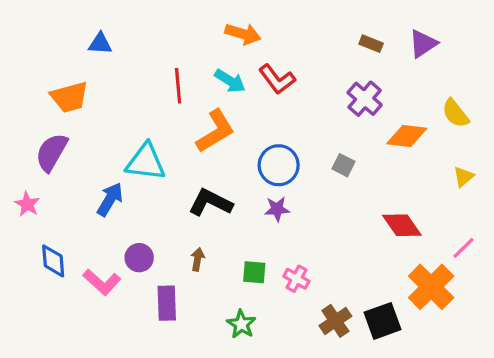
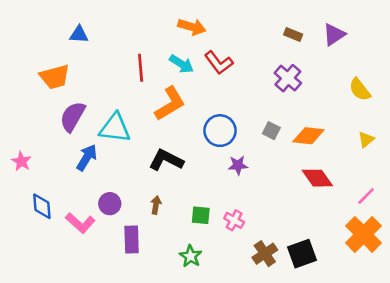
orange diamond: (407, 136) -> (308, 136), moved
purple semicircle: (52, 152) -> (73, 117), moved
purple star: (277, 209) -> (238, 165), moved
orange cross: (431, 287) -> (364, 234), moved

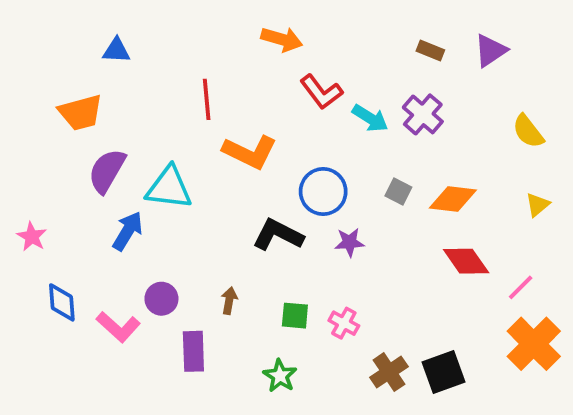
cyan arrow: (182, 64) -> (370, 118), moved
orange L-shape: (170, 104) -> (250, 152), turned 57
black L-shape: (166, 160) -> (278, 235), moved
pink line: (366, 196) -> (521, 287), moved

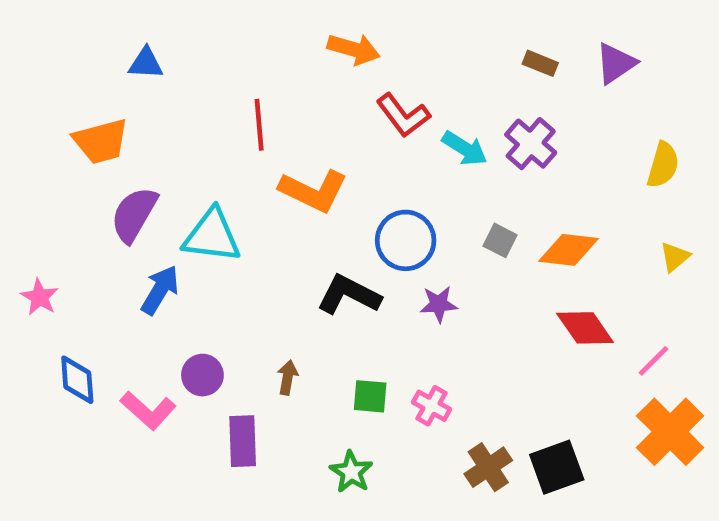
yellow semicircle: (528, 131) -> (663, 165), turned -126

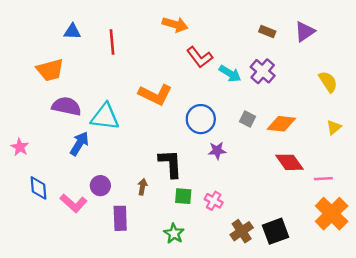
red line: (259, 125) -> (112, 42), moved
yellow semicircle: (663, 165) -> (328, 82), turned -50
purple semicircle: (134, 214) -> (66, 106), turned 72
black L-shape: (349, 295) -> (170, 163), moved, turned 60
pink line: (654, 361) -> (323, 179), turned 42

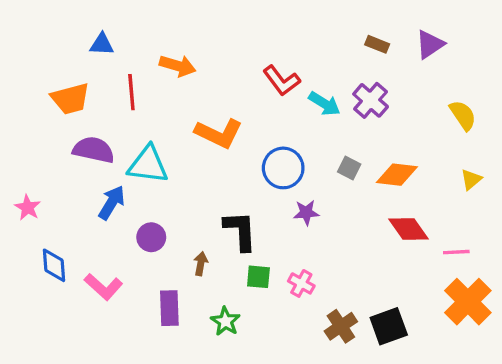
orange arrow: (175, 24) -> (178, 66), moved
red line: (112, 42) -> (131, 92), moved
purple circle: (100, 186) -> (151, 237), moved
green star: (174, 234) -> (225, 321), moved

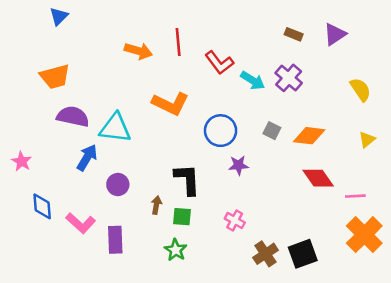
blue triangle: (102, 44) -> (59, 16), moved, turned -48
red line: (131, 92) -> (178, 42), moved
green square: (258, 277) -> (182, 217), moved
purple rectangle: (169, 308) -> (115, 240), moved

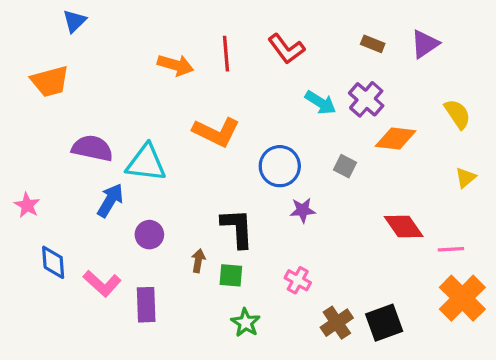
red L-shape: (219, 63) -> (286, 49), moved
orange trapezoid: (55, 77) -> (50, 81), moved
orange diamond: (309, 136) -> (396, 138), moved
green star: (176, 250) -> (246, 323), moved

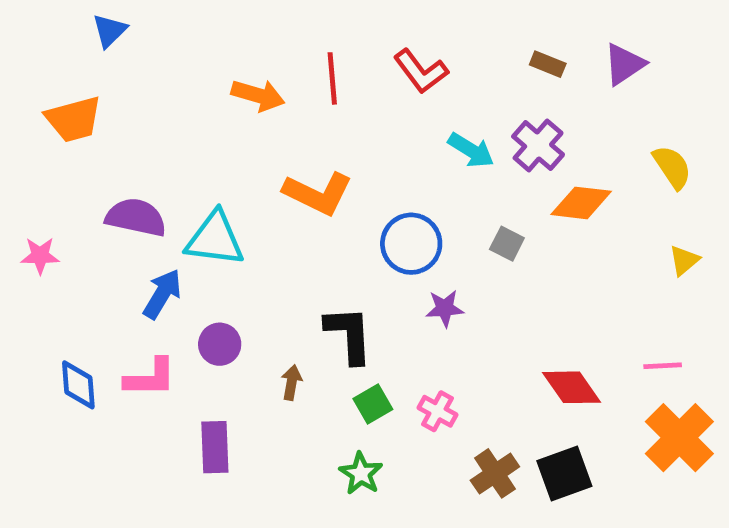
pink star: (27, 205) -> (40, 256), moved, turned -30
red diamond: (404, 226) -> (572, 387), moved
green square: (231, 275) -> (373, 404), moved, turned -35
pink L-shape: (102, 284) -> (150, 378), moved, turned -42

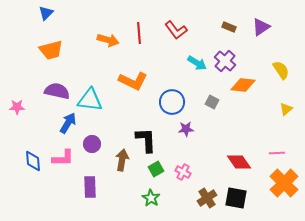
orange trapezoid: (74, 119) -> (51, 50), moved
brown arrow: (291, 383) -> (122, 160), size x1.5
black square: (564, 473) -> (236, 198), turned 30

